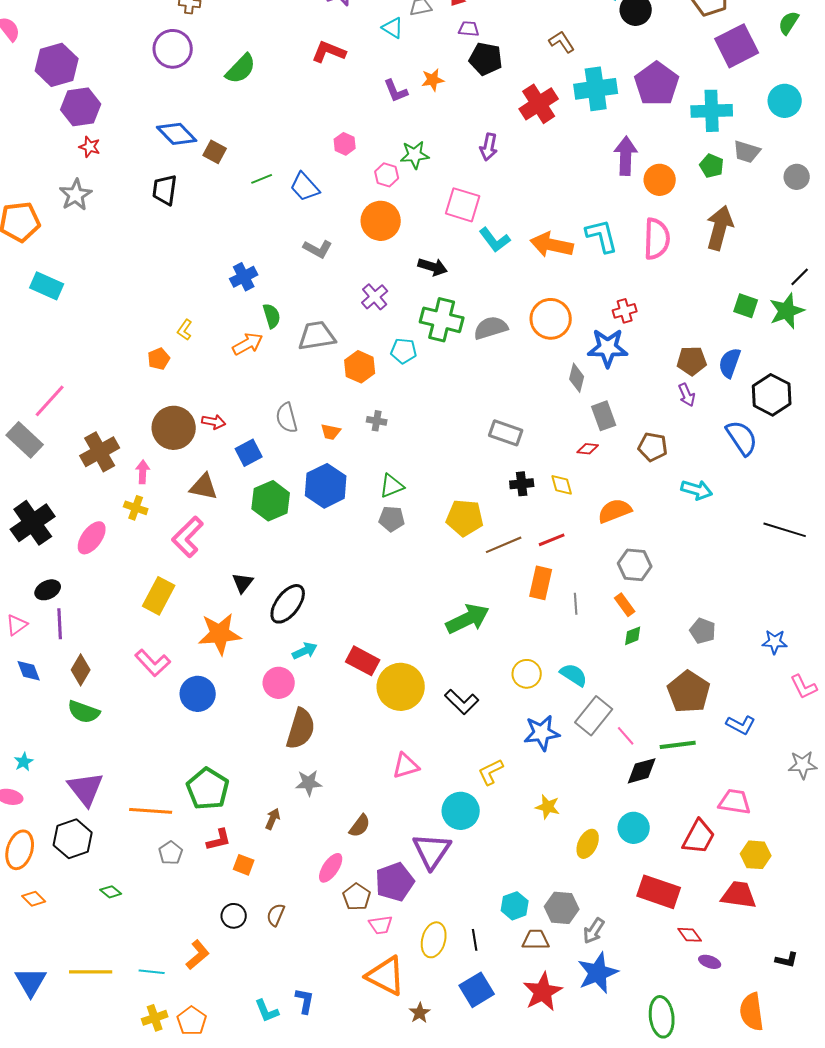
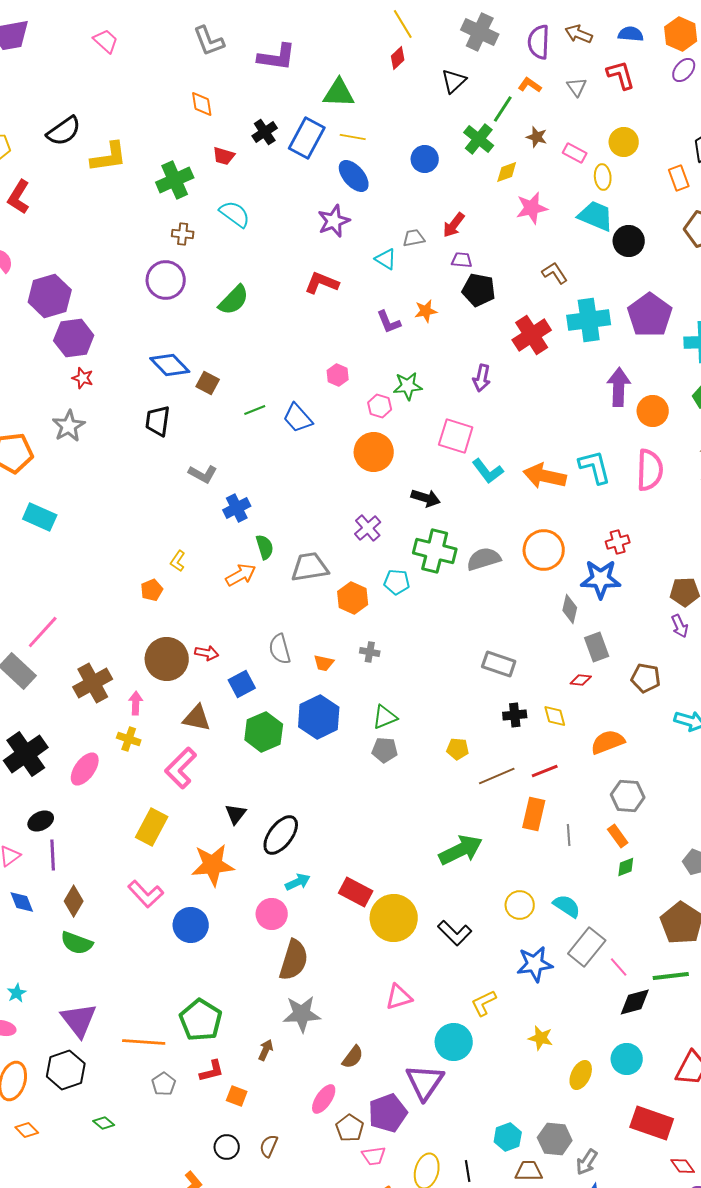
gray L-shape: (318, 249) -> (203, 474), moved
yellow pentagon: (465, 518) -> (458, 749), size x0.6
gray star: (309, 783) -> (302, 1014), size x1.4

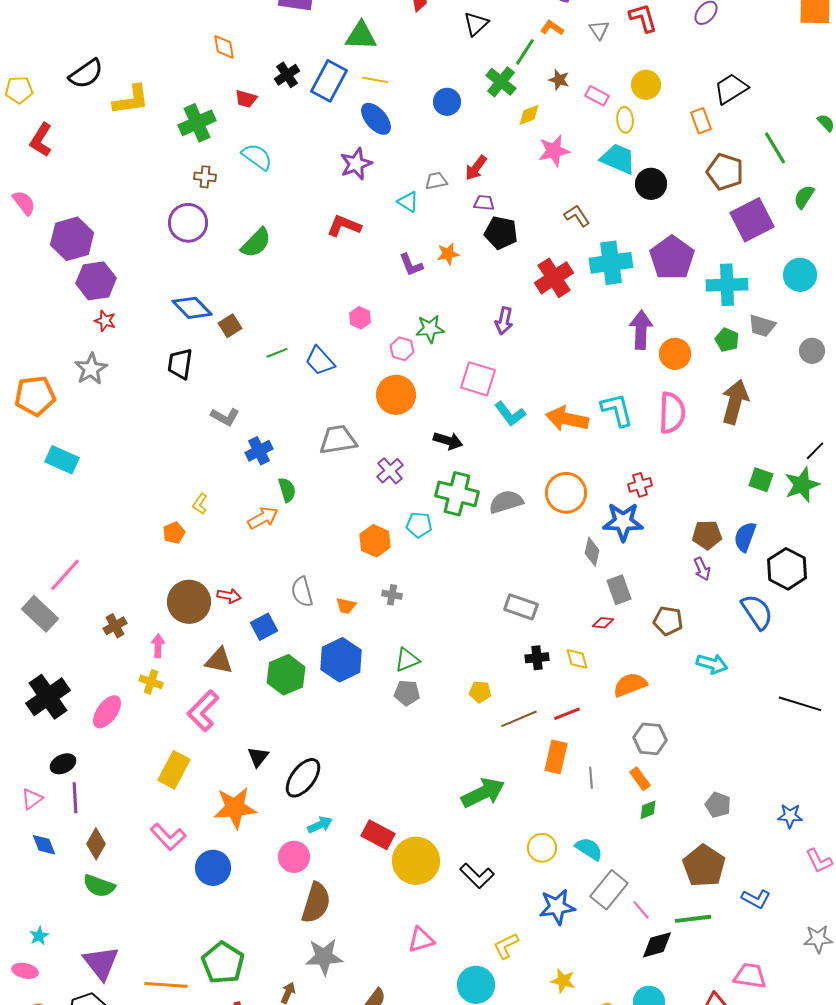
brown square: (208, 383) -> (230, 326), turned 30
gray trapezoid: (310, 567) -> (338, 440), moved
brown cross: (93, 683) -> (115, 626), size x0.6

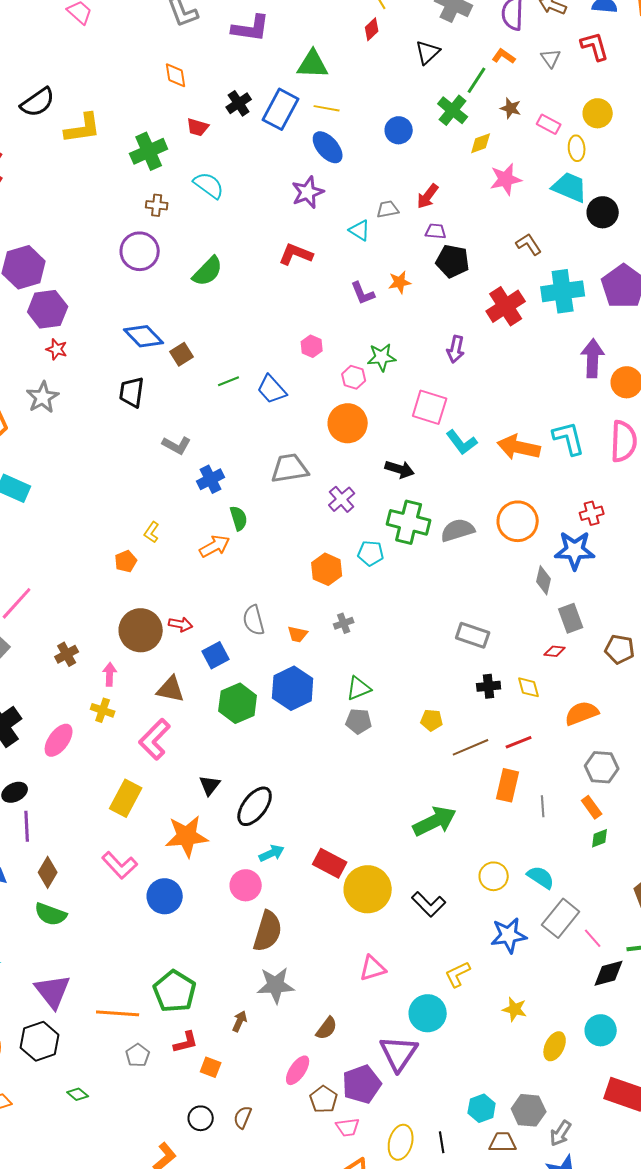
gray cross: (392, 595) -> (344, 623), turned -30

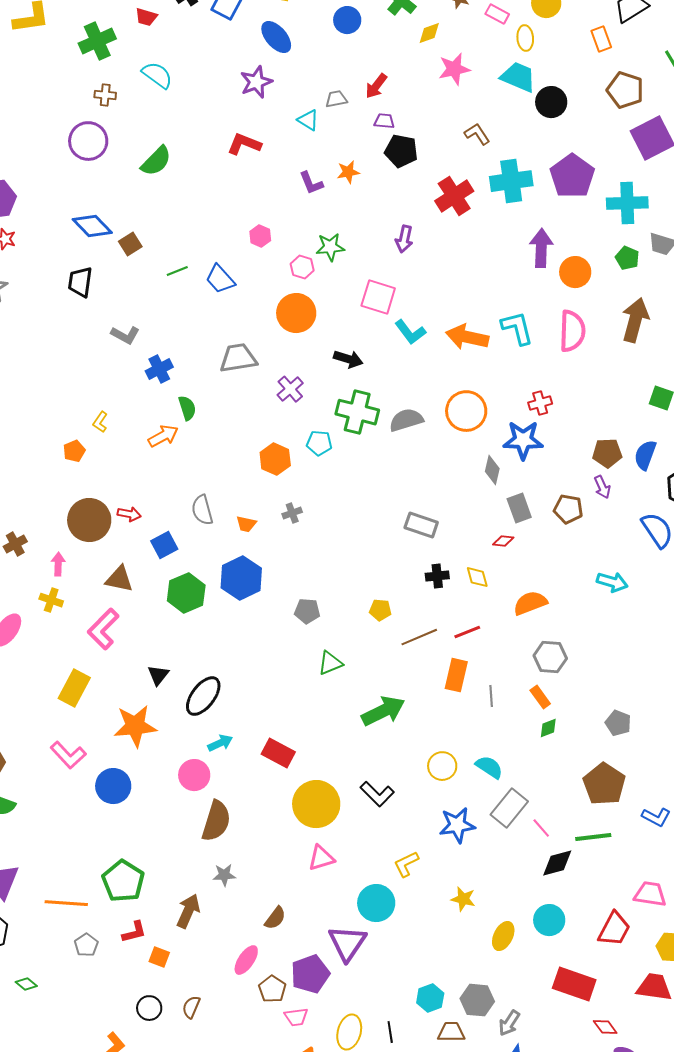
brown pentagon: (620, 649) -> (568, 509), moved
green triangle: (359, 688) -> (330, 663), moved
yellow circle: (368, 889) -> (316, 804), moved
gray star: (276, 985) -> (224, 875), size x0.6
brown arrow: (240, 1021) -> (188, 911), size x1.6

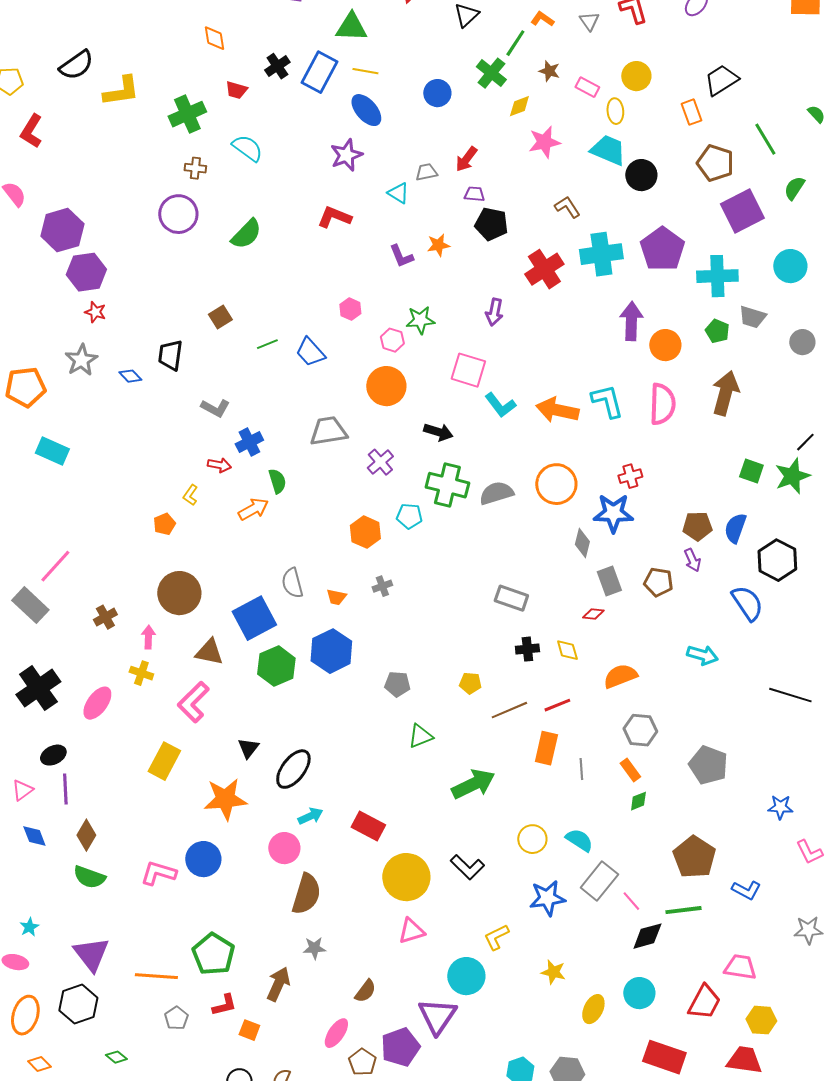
blue diamond: (92, 226) -> (130, 376), moved, size x0.6
red arrow: (129, 514) -> (219, 465), moved
blue square: (164, 545) -> (254, 618), size x1.6
gray pentagon: (618, 723) -> (708, 765), moved, size x1.5
pink L-shape: (68, 755) -> (158, 873), moved, turned 150

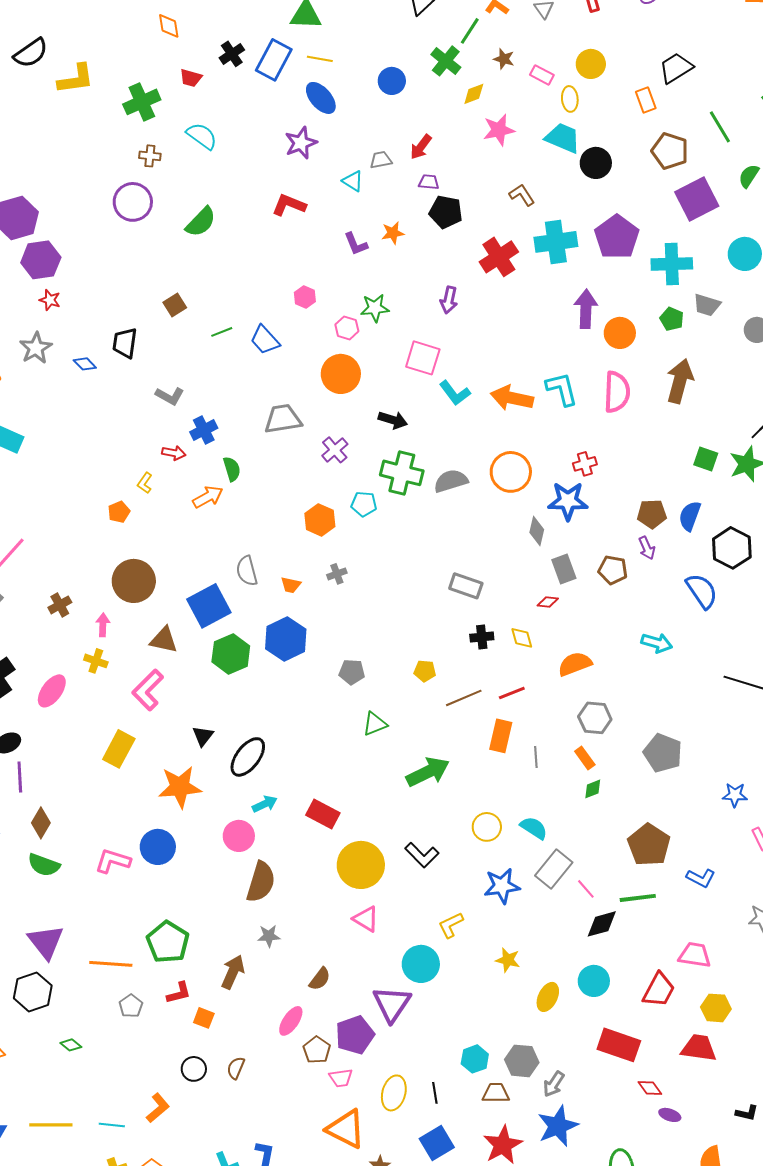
pink triangle: (411, 931) -> (366, 919), turned 48

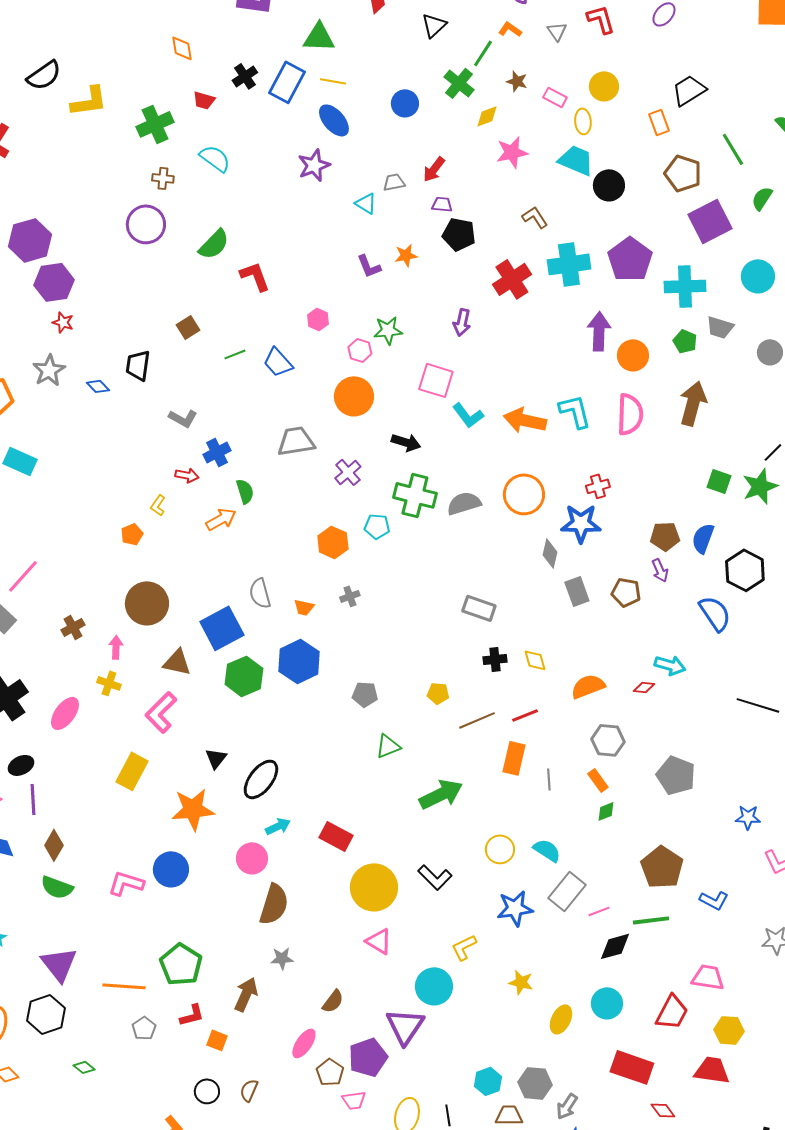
red L-shape: (289, 205) -> (255, 276), moved, turned 48
red diamond: (548, 602) -> (644, 687), moved
pink line: (586, 889) -> (599, 911), turned -70

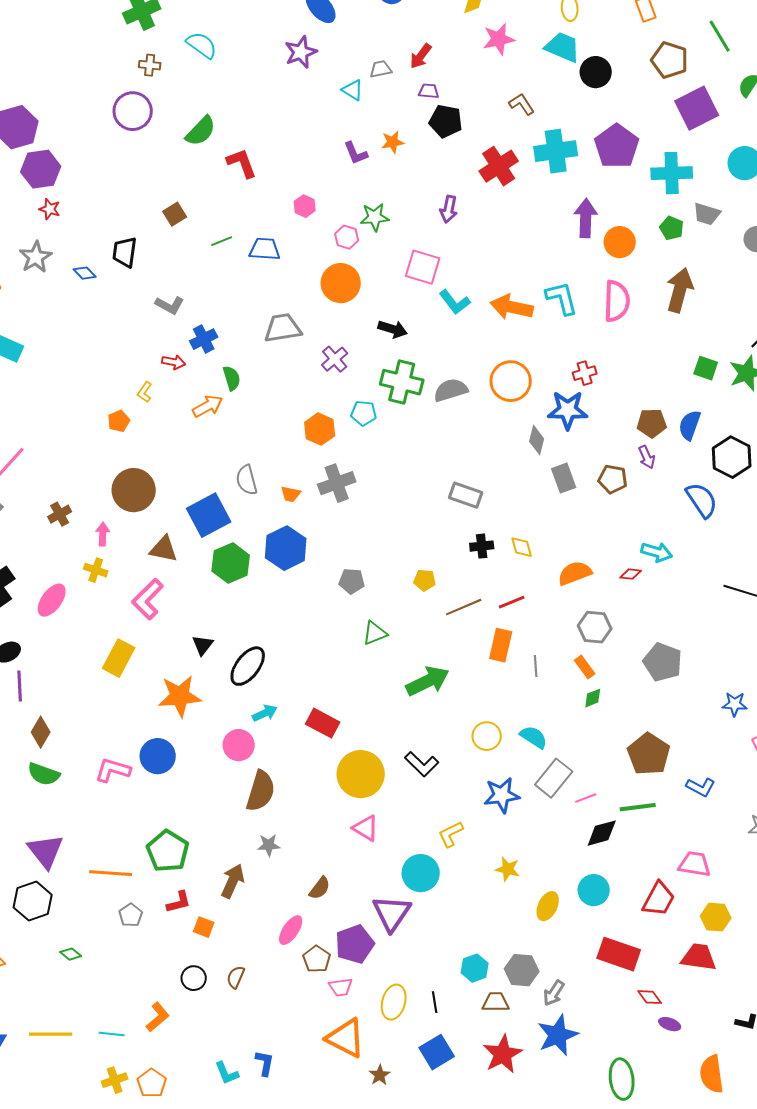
blue trapezoid: (278, 362) -> (265, 249), turned 136
gray cross: (350, 596) -> (337, 483), size x1.8

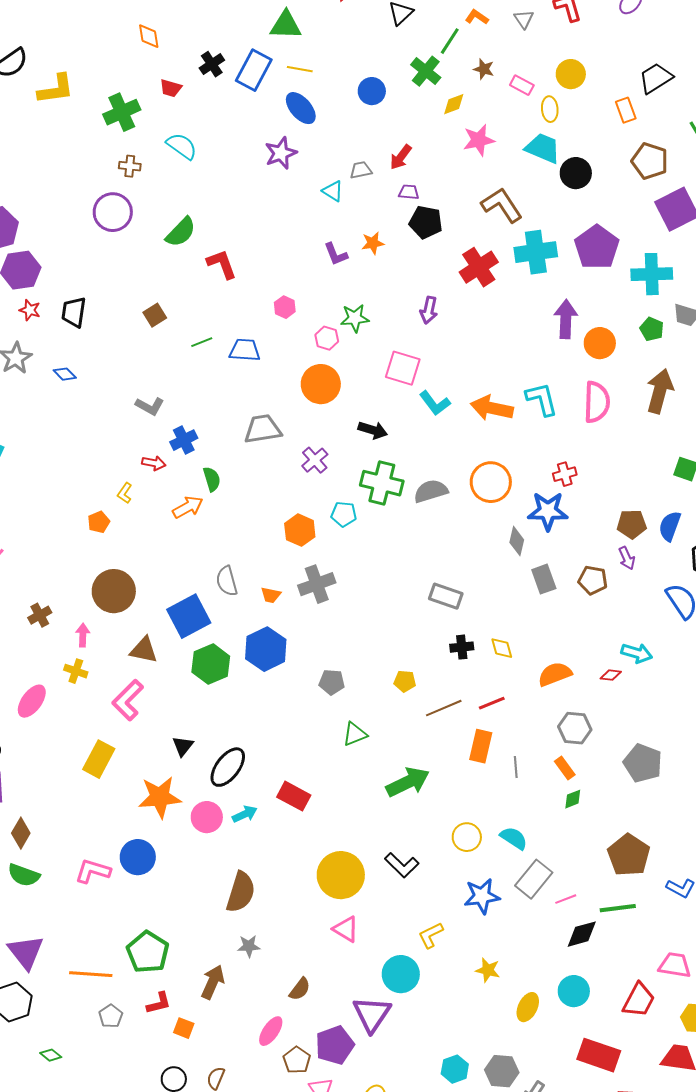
brown L-shape: (522, 104) -> (502, 205), size x1.6
black trapezoid: (125, 252) -> (74, 312), moved
red rectangle: (323, 723) -> (294, 796), moved
pink circle: (239, 745) -> (207, 817), moved

